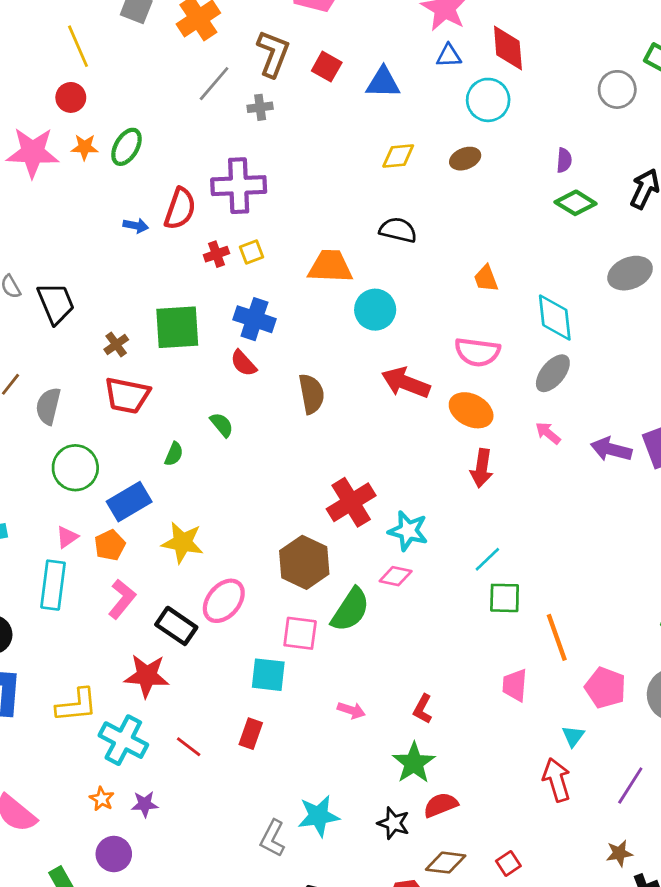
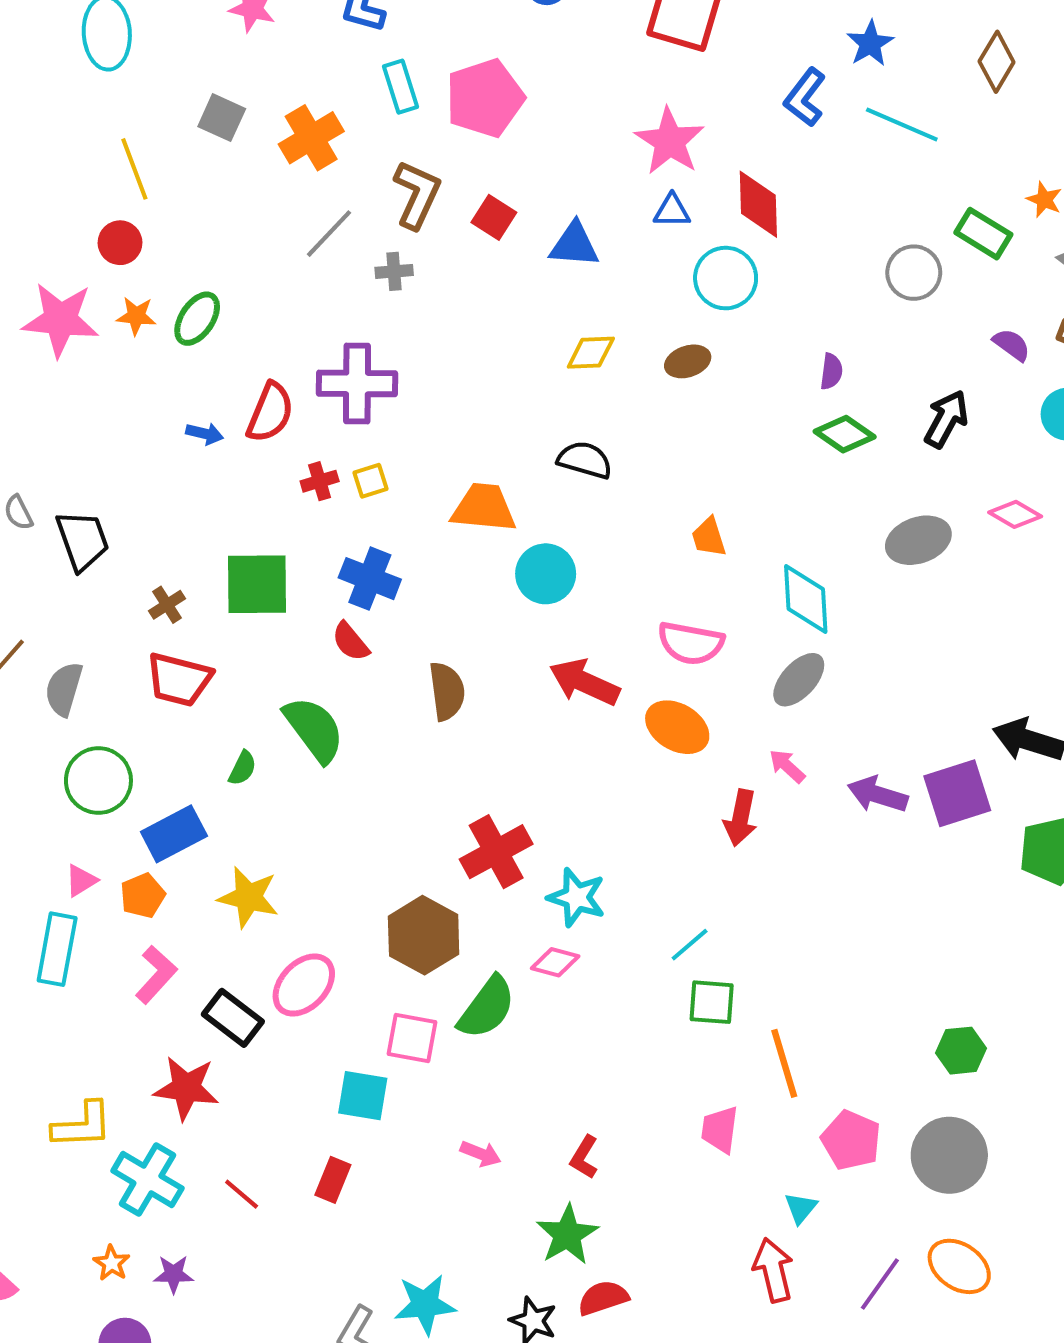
green semicircle: (222, 425) -> (314, 729), size x1.8
red arrow: (482, 468) -> (740, 818), moved

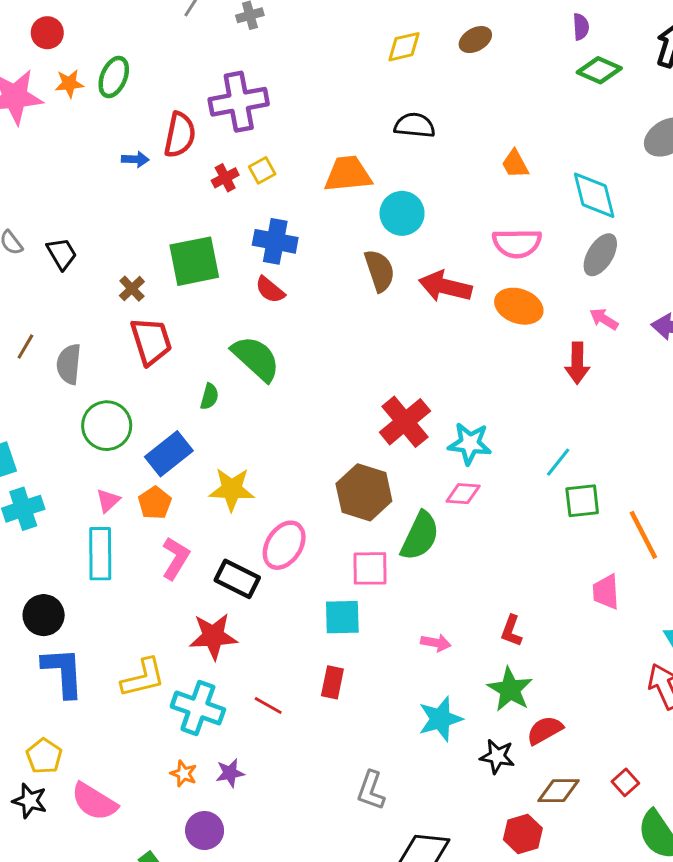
black trapezoid: (83, 540) -> (62, 254), size x0.7
red trapezoid: (179, 679) -> (151, 341), turned -111
brown semicircle: (447, 691) -> (380, 271), moved
cyan star: (425, 1304) -> (440, 719), moved

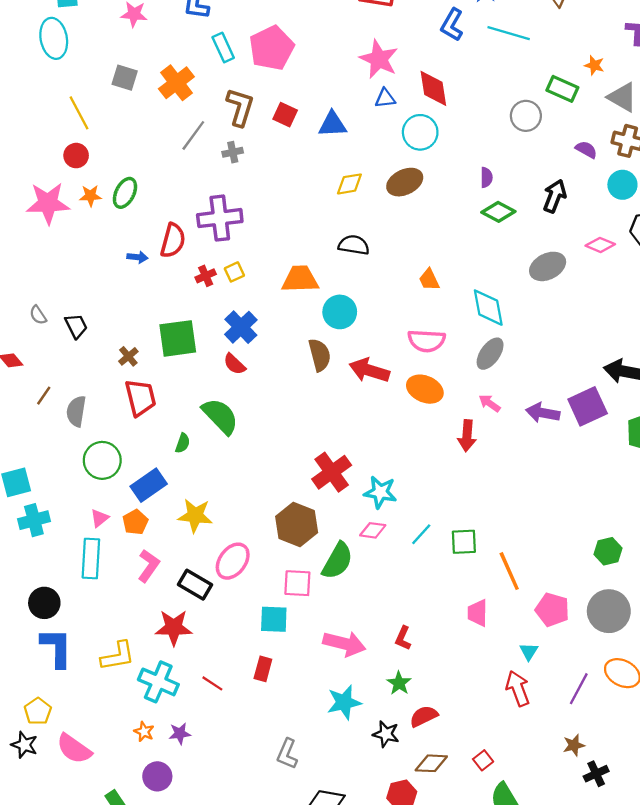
brown ellipse: (475, 40) -> (405, 182), size x1.4
blue cross: (275, 241) -> (241, 327), turned 32
cyan line: (558, 462) -> (421, 534), moved
pink arrow: (436, 643) -> (344, 644), size x1.8
green star: (510, 689) -> (399, 683), size x0.7

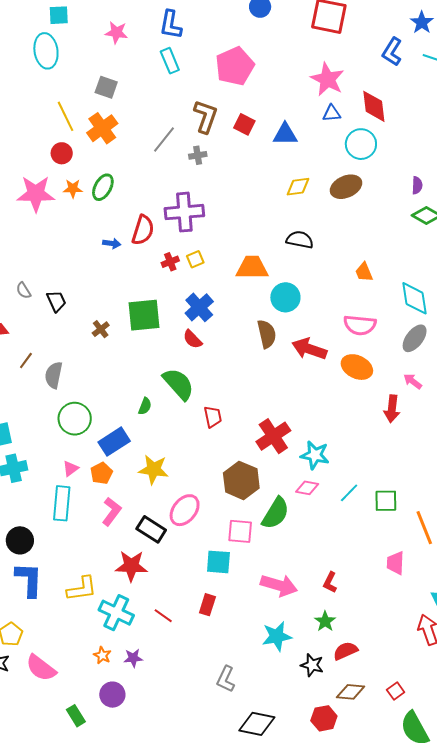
cyan rectangle: (223, 48) -> (170, 61), moved
orange cross: (176, 83) -> (102, 128), moved
red trapezoid: (141, 398) -> (213, 417), moved, size x0.7

